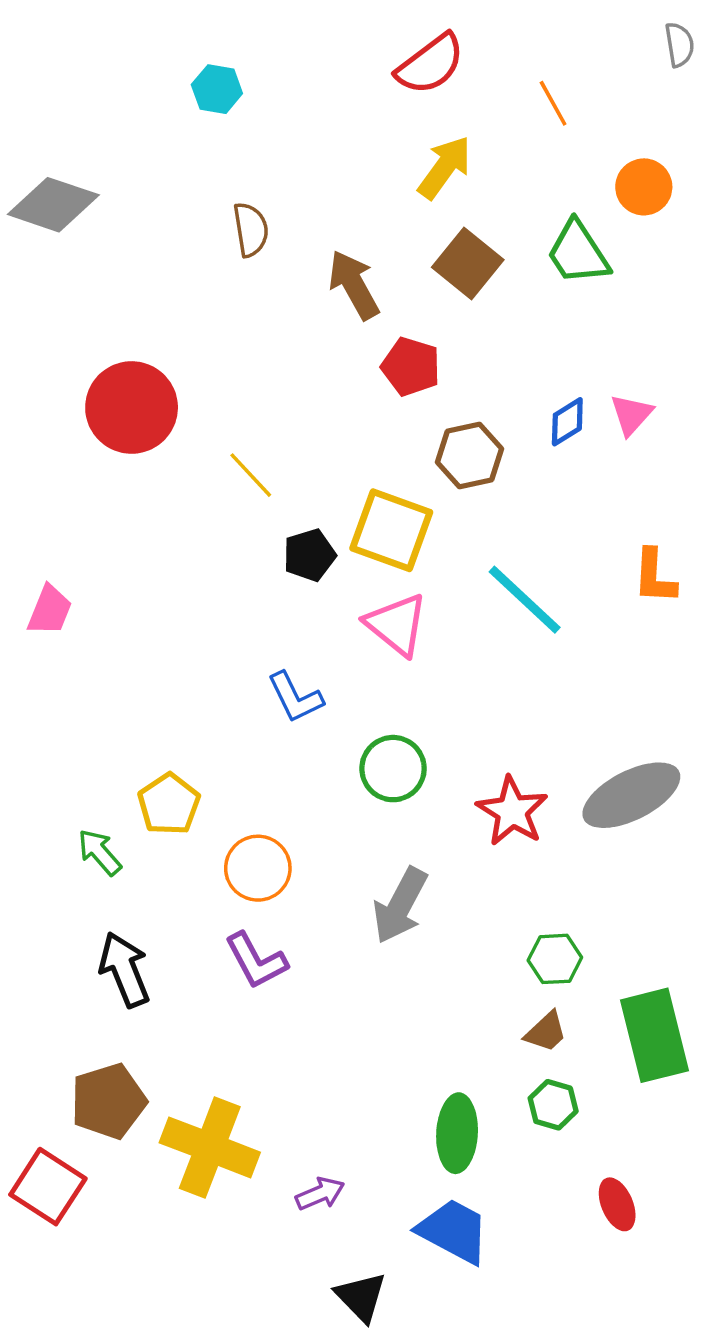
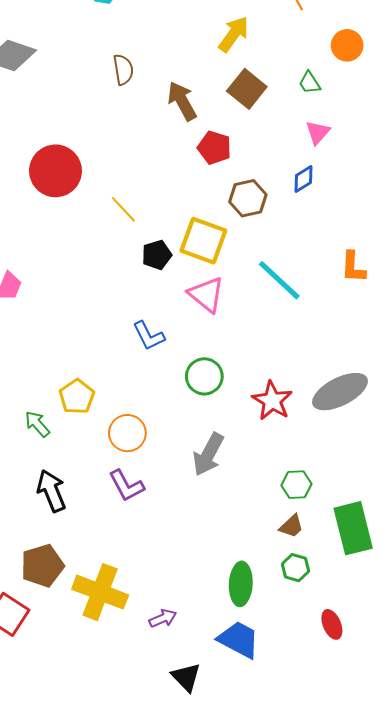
green trapezoid: (578, 253) -> (310, 83), size x0.6
pink triangle: (631, 415) -> (318, 132), moved

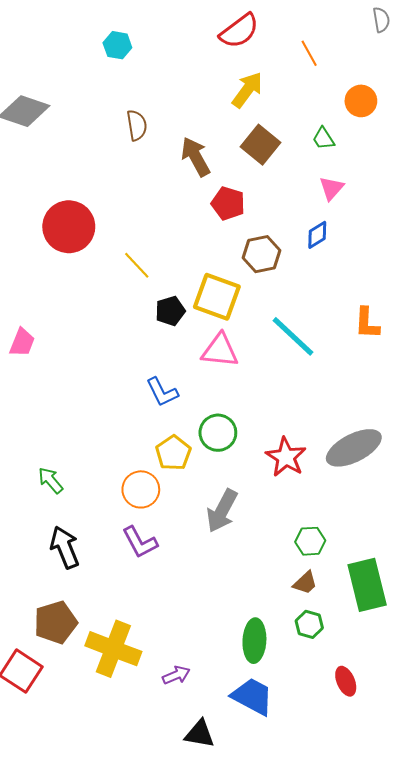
pink triangle: (206, 294) -> (220, 351), turned -33
yellow pentagon: (77, 397) -> (173, 453), moved
black triangle: (186, 677) -> (200, 734), turned -36

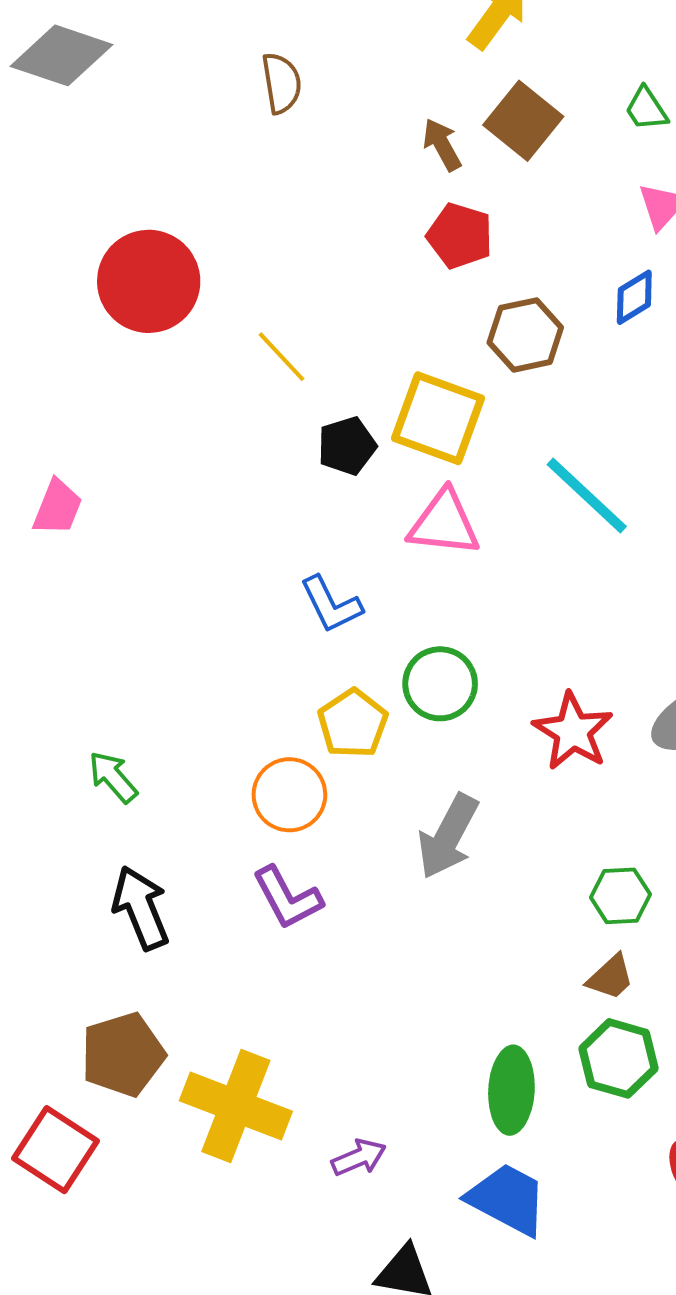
brown arrow: (196, 157) -> (442, 145), moved, size x0.7
green hexagon: (309, 624) -> (618, 1058), size x1.4

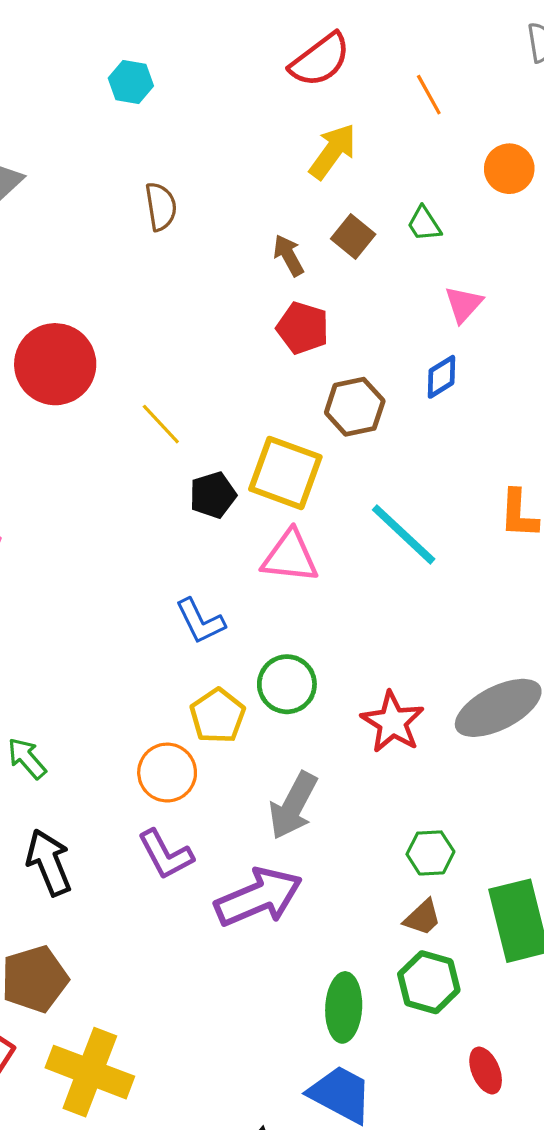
green trapezoid: (646, 109) -> (424, 224), moved
brown square: (523, 121) -> (353, 236), size x0.7
yellow cross: (236, 1106) -> (90, 1072), moved
purple arrow: (359, 1158) -> (259, 897), moved, size x2.0

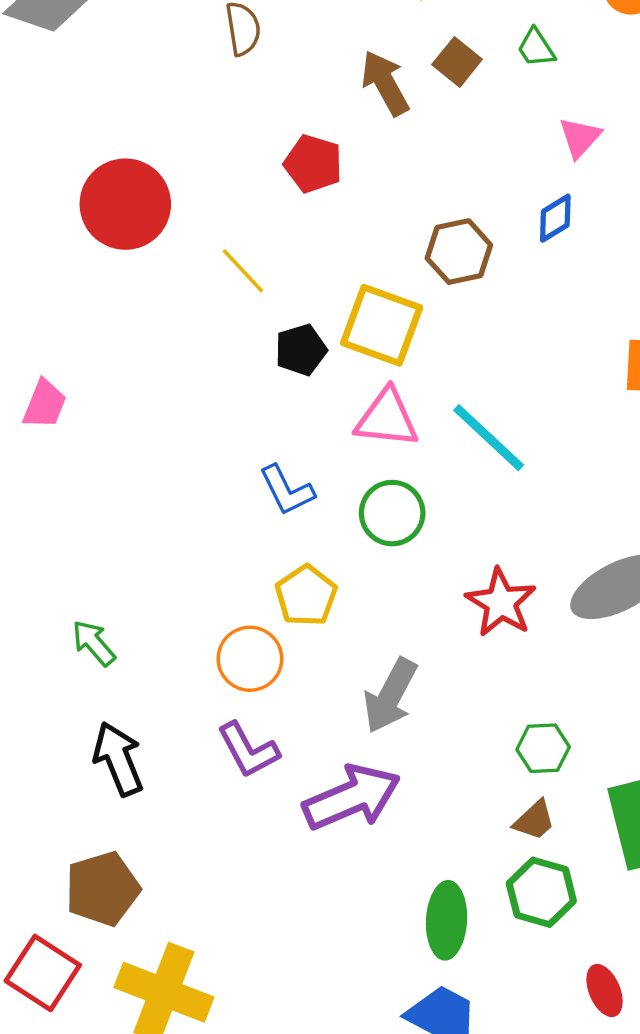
brown arrow: (289, 255) -> (385, 83), size x1.4
red pentagon: (303, 328) -> (313, 164), moved
cyan line: (404, 534) -> (489, 438), moved
green circle: (287, 684) -> (392, 513), moved

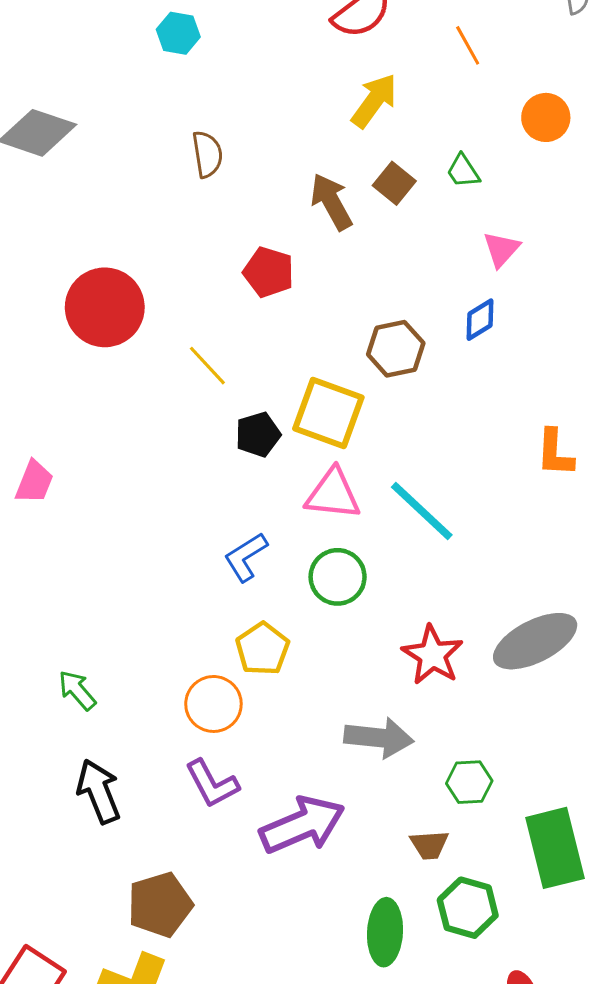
blue L-shape: (287, 490) -> (246, 557), turned 84
gray arrow: (390, 696) -> (379, 738), moved, turned -112
brown trapezoid: (534, 820) -> (429, 845), moved, turned 39
brown pentagon: (102, 889) -> (160, 905), moved

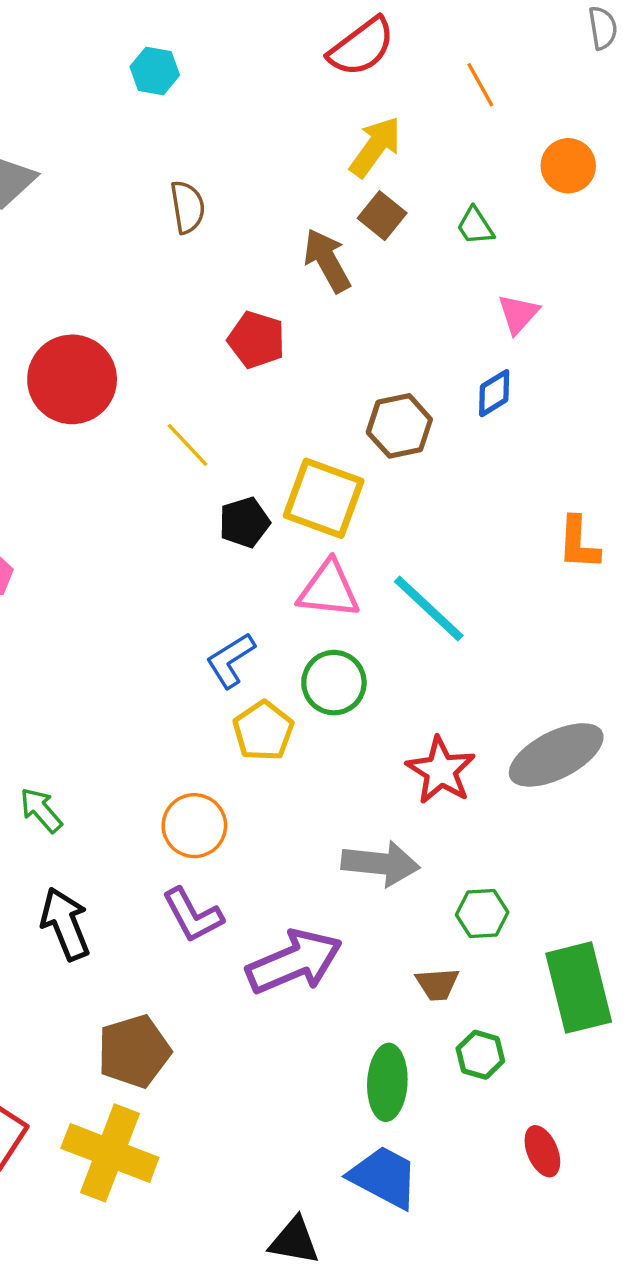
brown square: (394, 183) -> (382, 216), moved
yellow pentagon: (262, 649) -> (263, 731), moved
green hexagon: (468, 908) -> (480, 1055), size x0.7

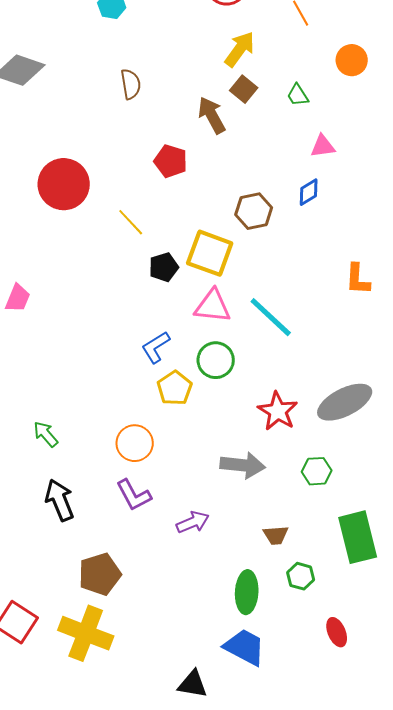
pink triangle: (518, 314) -> (323, 146), turned 40
green hexagon: (482, 913) -> (317, 471), moved
purple arrow: (294, 962) -> (193, 522), size x0.6

